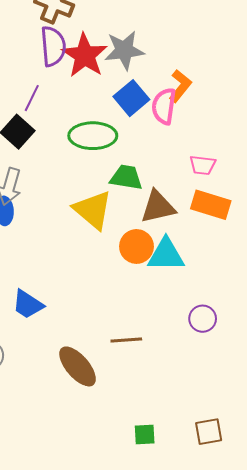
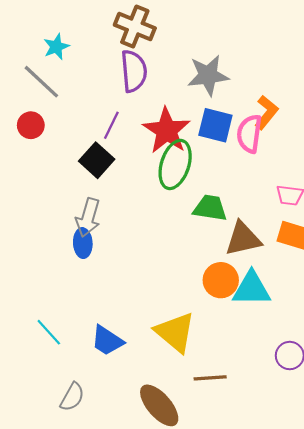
red star: (85, 55) -> (167, 131), moved
blue square: (131, 98) -> (215, 125), turned -36
green ellipse: (93, 136) -> (175, 164), turned -72
yellow triangle: (93, 210) -> (175, 332), moved

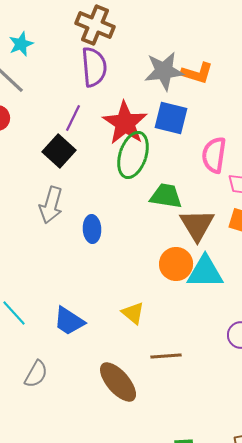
orange L-shape: (266, 112) -> (197, 73), moved, turned 68
pink semicircle: (249, 134) -> (214, 155), moved
brown triangle: (243, 239) -> (197, 225), turned -48
blue ellipse: (83, 243) -> (92, 229), moved
yellow triangle: (175, 332) -> (133, 313), size x0.6

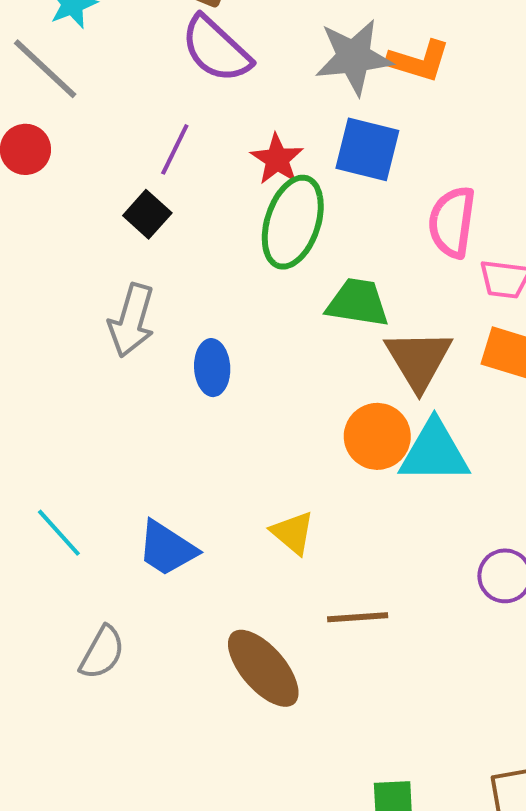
purple semicircle: (94, 67) -> (216, 49), turned 138
red star: (125, 123) -> (277, 159), size x0.6
black square: (59, 151) -> (147, 214), size x0.7

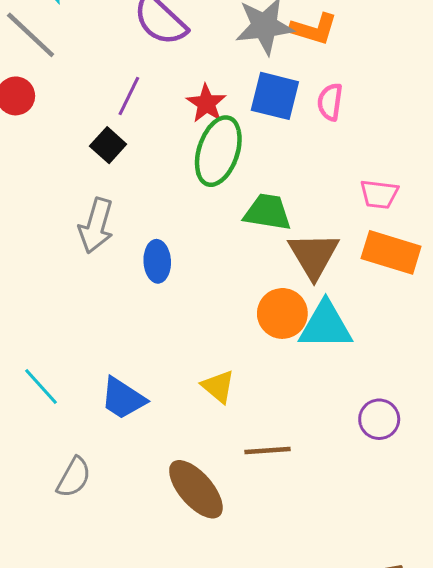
pink semicircle: (452, 222) -> (330, 102), moved, size x0.7

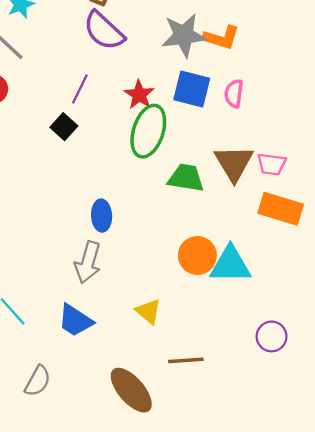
gray arrow: (96, 226) -> (88, 262), moved
brown triangle: (314, 255) -> (234, 163), moved

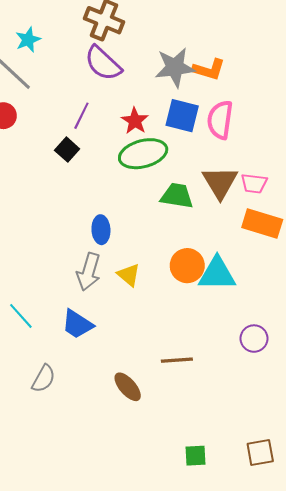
pink semicircle: (234, 93) -> (220, 120), size x1.5
green ellipse: (148, 131) -> (143, 154), turned 57
yellow triangle: (148, 311) -> (129, 275), moved
brown ellipse: (131, 390) -> (128, 387), size x0.7

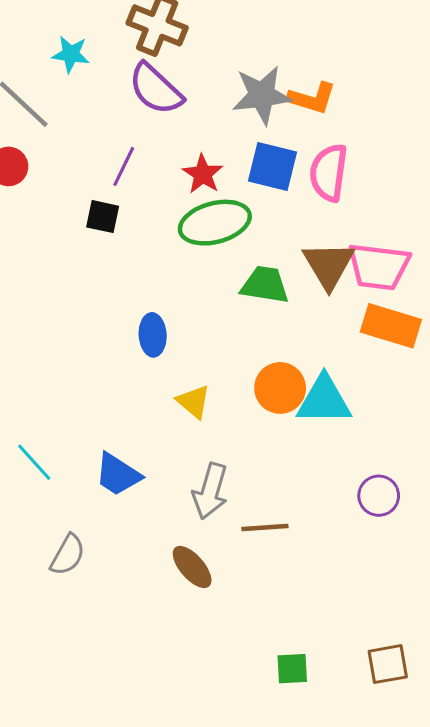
cyan star: (28, 40) -> (71, 54), moved, turned 30
black square: (67, 150) -> (103, 217), turned -30
pink trapezoid: (254, 183) -> (379, 267), size x1.6
gray arrow: (89, 272) -> (210, 491), moved

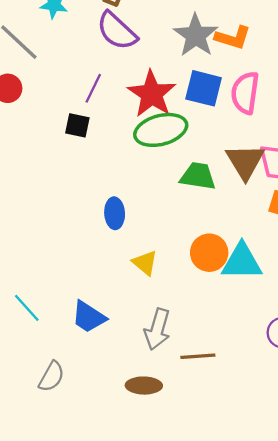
gray star: (262, 95) -> (196, 35), turned -30
red star: (203, 174) -> (152, 94), size x1.6
brown ellipse: (192, 567) -> (144, 386), turned -48

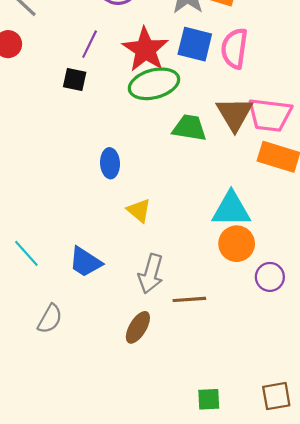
orange circle: (209, 253) -> (237, 244), moved
brown ellipse: (144, 386) -> (138, 327), turned -60

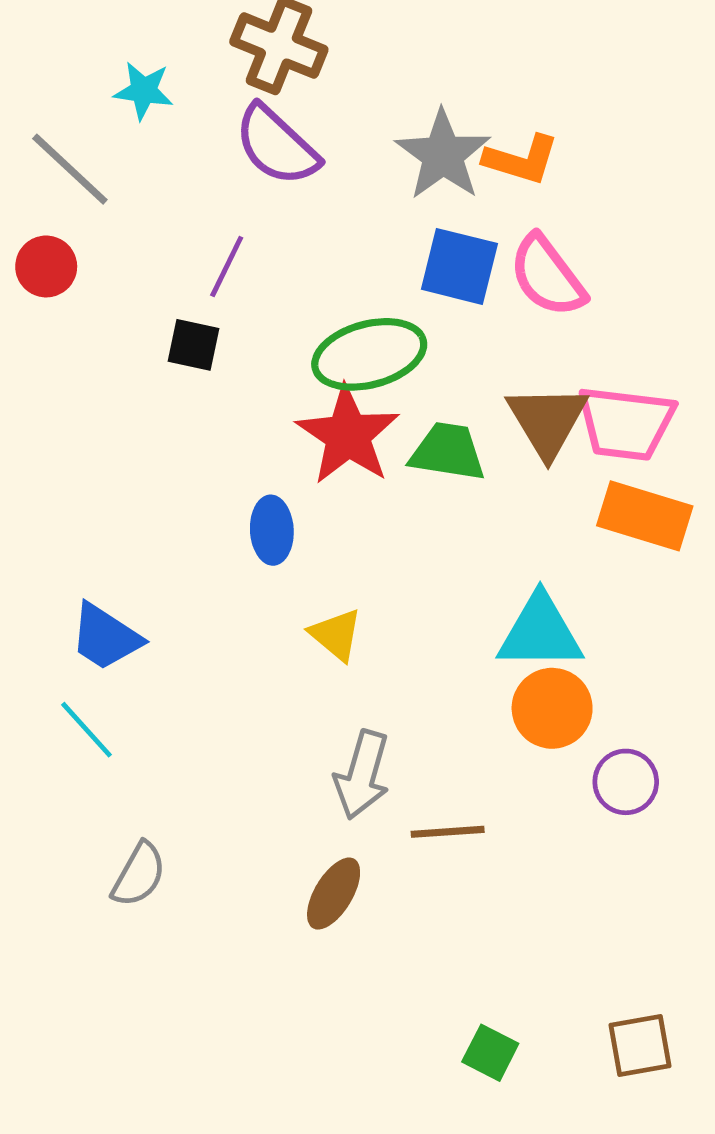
pink semicircle: (234, 48) -> (547, 276), turned -45
red star: (145, 49) -> (348, 435), moved
blue trapezoid: (85, 262) -> (106, 637), moved
green square: (209, 399) -> (490, 1053), turned 30

